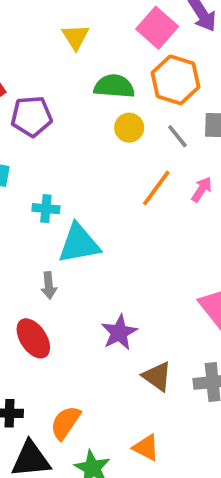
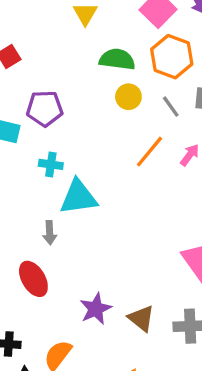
purple pentagon: (32, 116) -> (45, 108), moved
purple star: (119, 332) -> (96, 309), moved

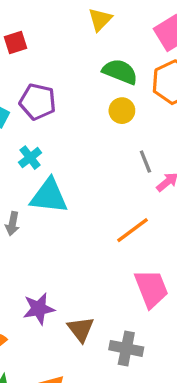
gray line: (171, 107) -> (145, 162), moved
orange line: (150, 152) -> (132, 230), moved
cyan cross: (51, 164) -> (30, 158), turned 30

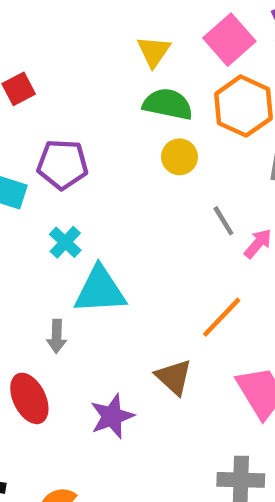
yellow triangle: (100, 20) -> (154, 51), moved
purple star: (39, 309) -> (112, 416), moved
brown triangle: (81, 329) -> (174, 377), moved

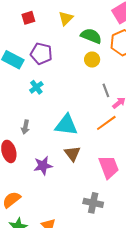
yellow triangle: (154, 51) -> (66, 18), moved
cyan triangle: (100, 290) -> (66, 125), moved
orange line: (222, 317) -> (106, 123), moved

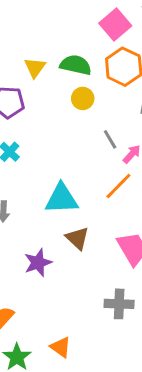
yellow triangle: (66, 18) -> (35, 68), moved

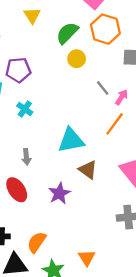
green semicircle: (76, 65) -> (67, 33), turned -50
yellow triangle: (35, 68) -> (32, 15), moved
orange triangle: (61, 347) -> (87, 258), turned 30

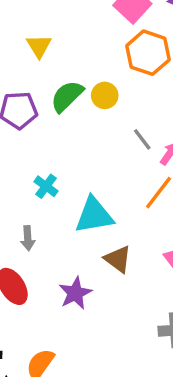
yellow triangle: (32, 15) -> (39, 46), moved
green semicircle: (67, 33) -> (67, 96), moved
cyan cross: (25, 109) -> (46, 186), moved

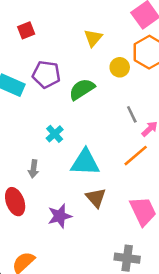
yellow triangle: (39, 46) -> (93, 38), moved
yellow circle: (105, 95) -> (120, 67), moved
green semicircle: (67, 96) -> (82, 89), moved

